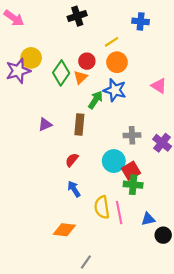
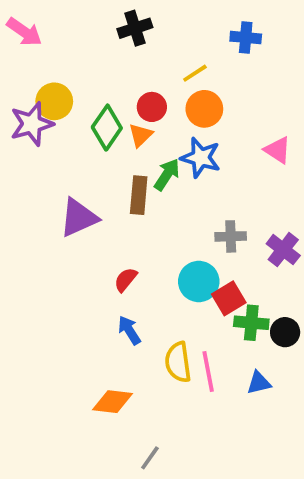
purple triangle: (45, 125) -> (79, 218), size x1.6
brown rectangle: (79, 125) -> (139, 195), moved
green cross: (133, 185) -> (251, 323), moved
black circle: (163, 235) -> (285, 332), moved

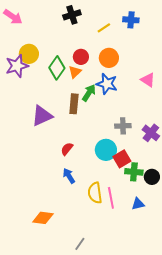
yellow line: (195, 73) -> (104, 28), moved
orange diamond: (112, 402) -> (43, 218), moved

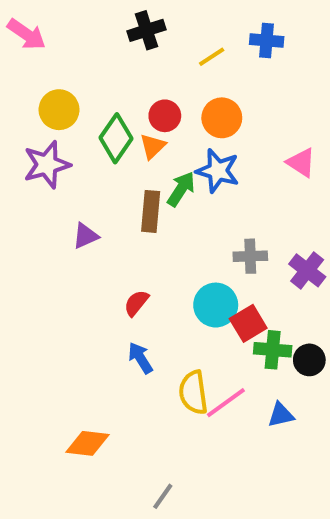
purple star: (17, 66) -> (47, 165), moved
purple triangle: (42, 116) -> (85, 236), size x0.6
pink line: (111, 198) -> (226, 403), turned 65

